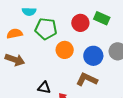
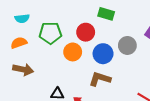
cyan semicircle: (29, 12) -> (22, 19), moved
red circle: (80, 23) -> (86, 32), moved

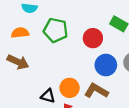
orange circle: (73, 52) -> (70, 88), moved

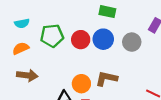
red circle: (93, 38) -> (81, 40), moved
blue circle: (106, 65) -> (103, 39), moved

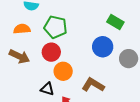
red circle: (81, 40) -> (51, 52), moved
orange circle: (81, 84) -> (63, 71), moved

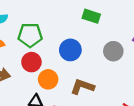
blue circle: (103, 47) -> (70, 50), moved

